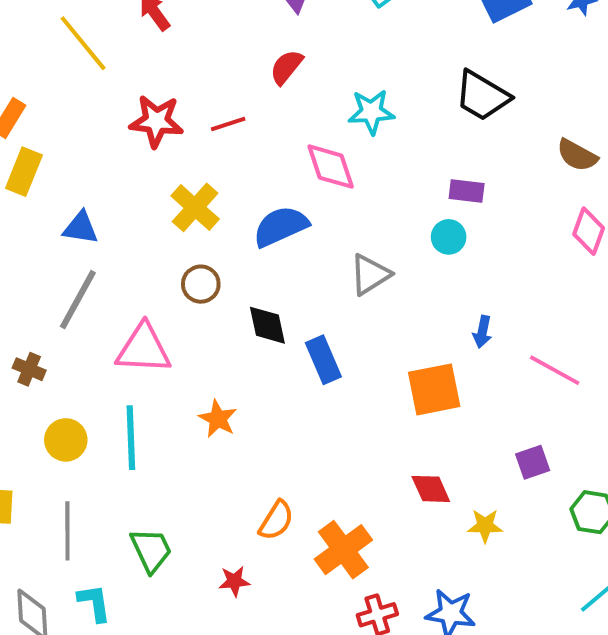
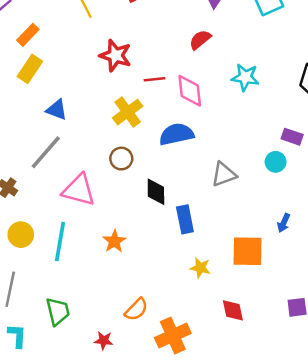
red line: (228, 124) -> (155, 79), moved
pink diamond: (331, 167) -> (190, 91), moved
yellow star: (485, 526) -> (200, 268), moved

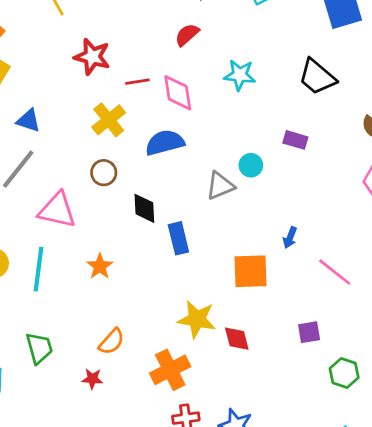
cyan circle: (276, 162) -> (251, 165), moved
yellow star: (200, 268) -> (197, 319), moved, size x1.6
orange semicircle: (136, 309) -> (112, 342), moved

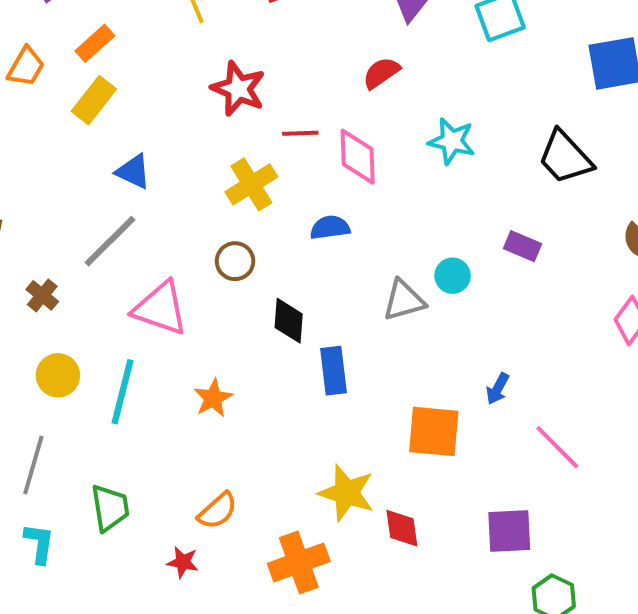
blue semicircle: (165, 143) -> (330, 228), size x0.7
purple square: (309, 332) -> (509, 531), size x1.4

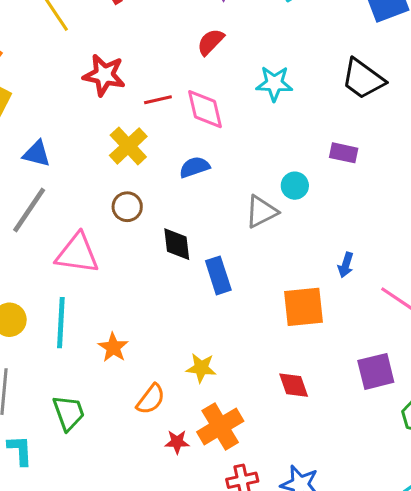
orange star: (213, 398) -> (113, 347), moved
yellow star: (347, 493) -> (201, 368), moved, size x0.7
red star: (183, 562) -> (177, 442), moved

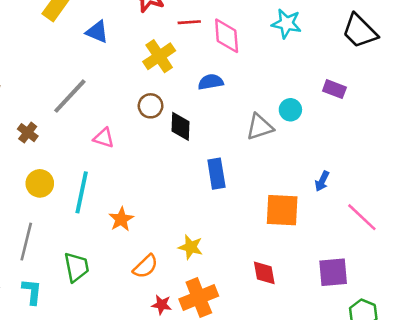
blue triangle: (37, 154) -> (97, 32), moved
black diamond: (177, 244) -> (181, 126), moved
pink triangle: (77, 254) -> (104, 138), size x0.6

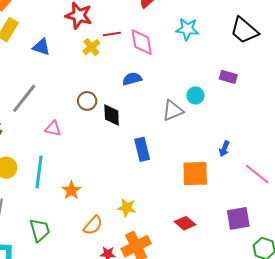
yellow cross: (159, 56) -> (91, 47), moved, size x0.7
red diamond: (264, 273) -> (185, 223), turned -35

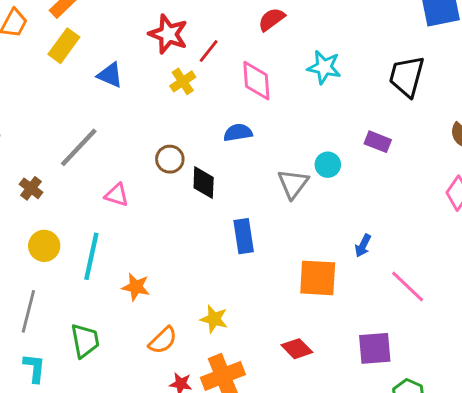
black trapezoid: (244, 30) -> (407, 76), turned 60
red line: (112, 34) -> (209, 51), moved, turned -48
gray triangle: (173, 111) -> (293, 184), turned -35
orange star: (71, 190) -> (136, 287), turned -30

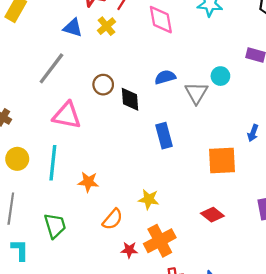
blue triangle: (110, 75) -> (73, 28), moved
blue semicircle: (238, 133) -> (165, 77), moved
gray line: (79, 147) -> (51, 68), moved
pink triangle: (117, 195) -> (67, 115), size x1.6

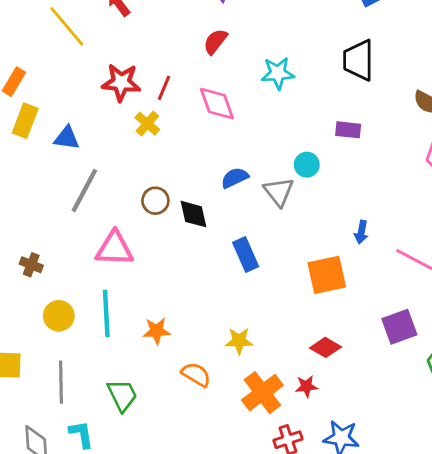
blue triangle: (73, 28) -> (67, 138), moved
orange semicircle: (113, 219) -> (196, 375), turned -90
red star: (129, 250) -> (306, 386), moved

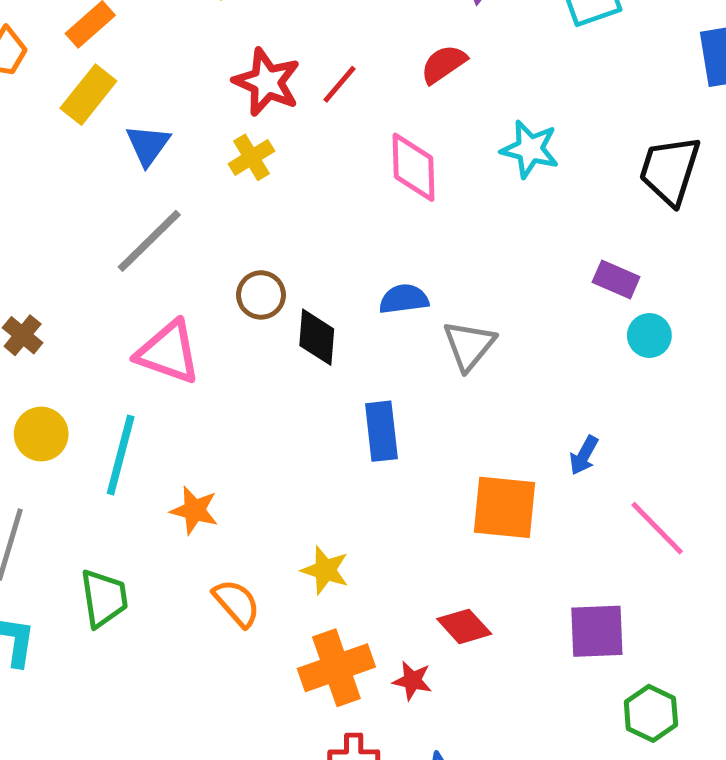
red line: (164, 88) -> (339, 84), moved
yellow cross: (147, 124) -> (252, 157), moved
blue triangle: (67, 138) -> (148, 145), turned 40
cyan circle: (307, 165) -> (649, 335), moved

